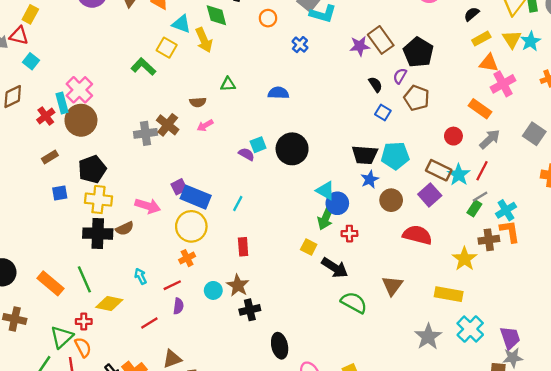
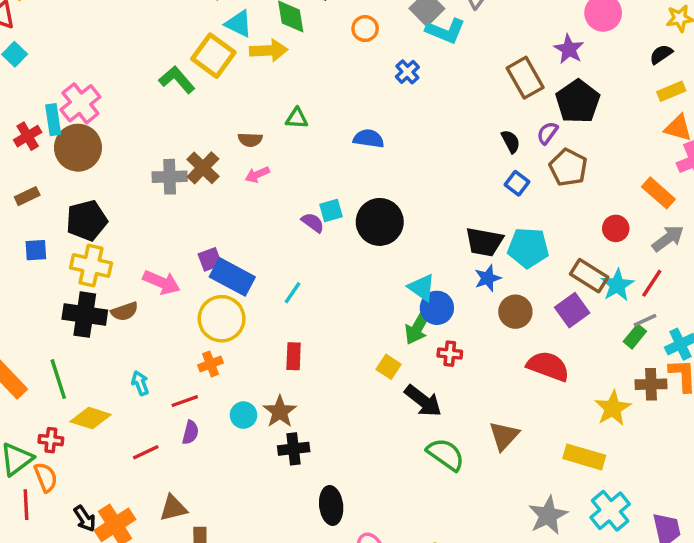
yellow arrow: (204, 40) -> (269, 50), turned -75
purple star: (360, 46) -> (569, 49), moved, turned 30
yellow square: (167, 48) -> (213, 56), size x1.4

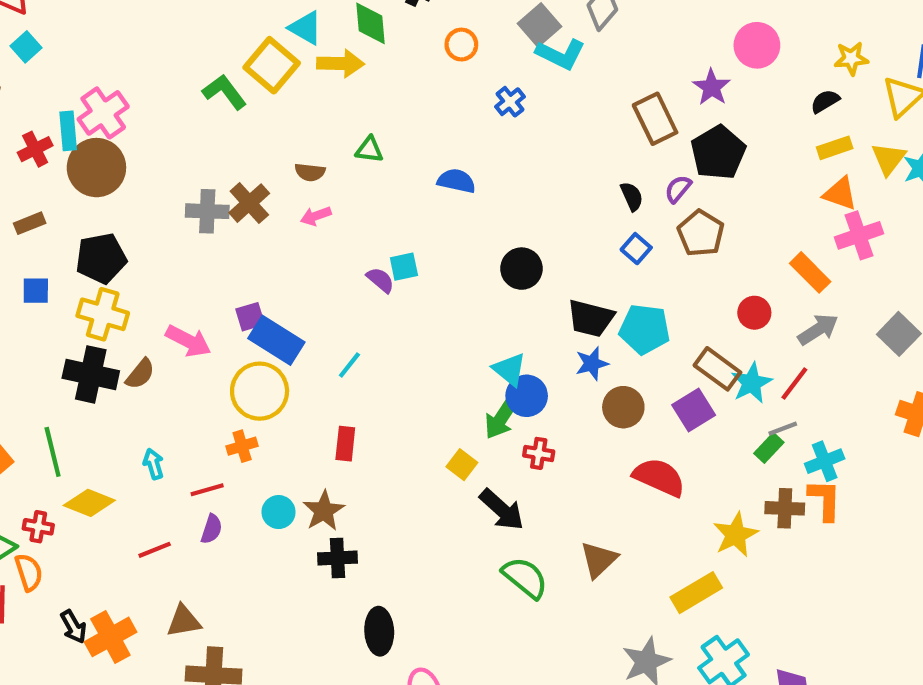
black circle: (380, 222) -> (522, 269), moved, size x0.7
brown semicircle: (125, 311) -> (140, 374), turned -36
yellow rectangle: (584, 457) -> (696, 593), turned -51

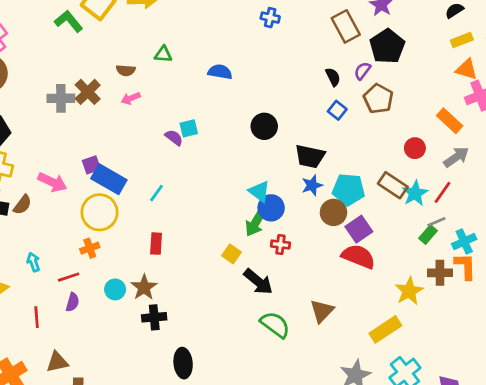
blue cross: (510, 102) -> (270, 18), moved, turned -36
cyan pentagon: (645, 329) -> (348, 190), moved
purple square: (694, 410) -> (359, 229), moved
red line: (155, 550) -> (37, 317), turned -70

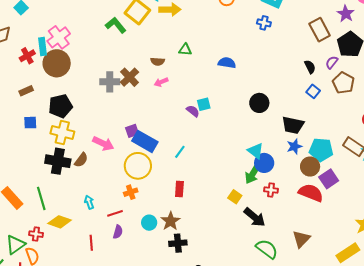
red semicircle: (358, 256) -> (311, 193), moved

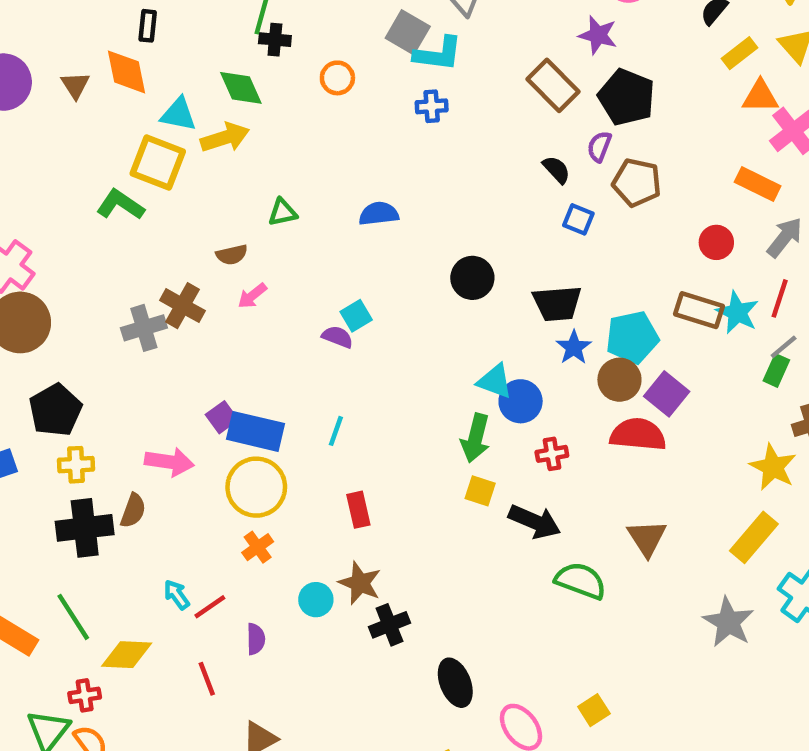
yellow cross: (62, 133) -> (76, 465), size x0.7
green arrow: (253, 174) -> (476, 438), moved
red line: (115, 213) -> (210, 607), moved

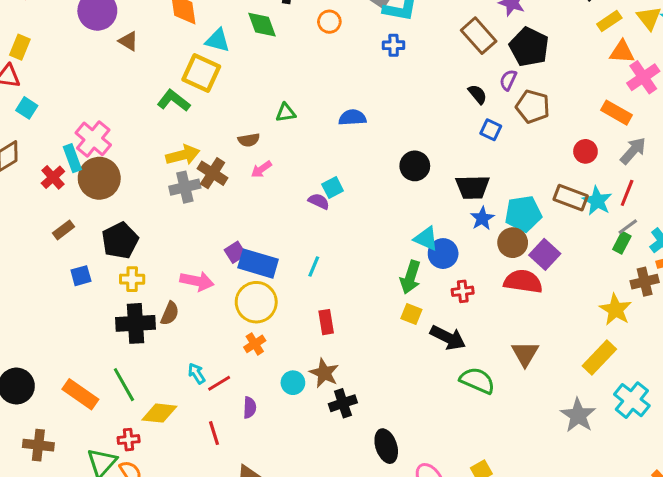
brown triangle: (75, 85) -> (128, 41), moved, turned -30
yellow arrow: (225, 138) -> (183, 155), moved

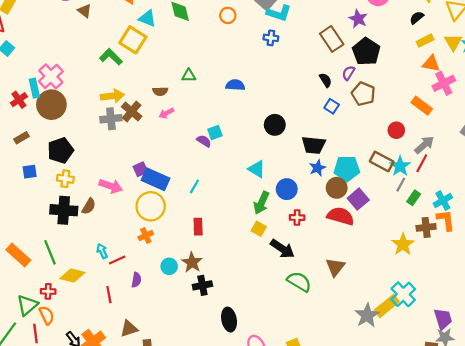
gray arrow: (633, 151) -> (424, 145), moved
gray line: (628, 227) -> (401, 185), moved, turned -32
cyan triangle: (426, 239) -> (257, 169), moved
yellow rectangle: (599, 358) -> (387, 306), moved
cyan cross: (632, 400) -> (403, 294), moved

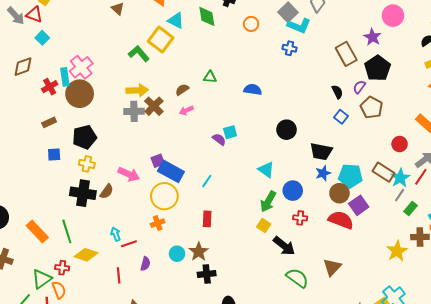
brown semicircle: (160, 91) -> (182, 90), turned 144

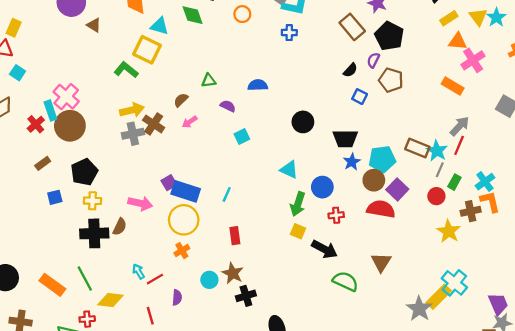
black semicircle: (337, 92) -> (350, 70), turned 80
purple semicircle: (219, 139) -> (228, 106), moved
red circle: (400, 144) -> (436, 196), moved

